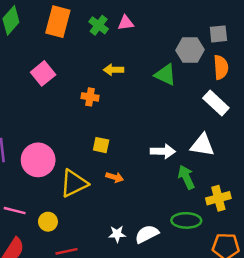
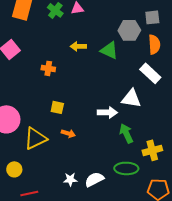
yellow arrow: (113, 70) -> (78, 46), moved
white triangle: (202, 145) -> (131, 98), moved

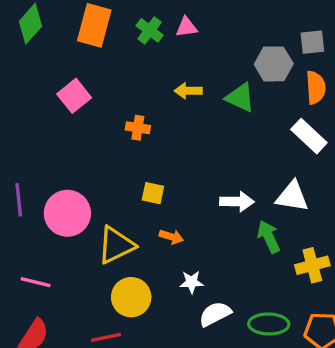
white triangle: (131, 98) -> (292, 196), moved
green ellipse: (126, 168) -> (269, 324), moved
yellow circle: (14, 169) -> (131, 297), moved, size x1.5
white star: (70, 179) -> (192, 282), moved

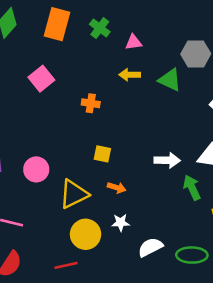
pink triangle: (187, 27) -> (134, 42), moved
pink circle: (67, 213) -> (36, 169), size x0.7
white star: (192, 282) -> (121, 223), moved

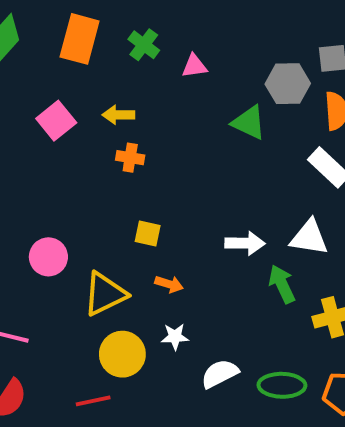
yellow arrow: (130, 75) -> (118, 115), moved

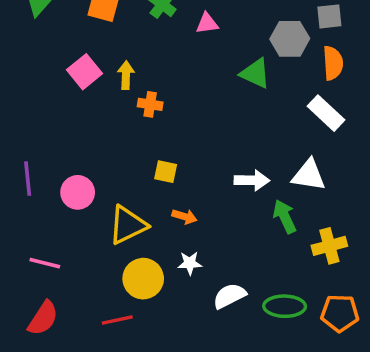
yellow arrow: (118, 115) -> (126, 75), moved, turned 92

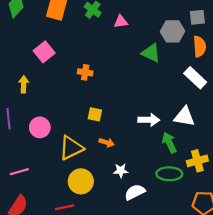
yellow arrow: (126, 75) -> (24, 84), moved
pink line: (45, 263) -> (19, 172), turned -30
white star: (190, 263) -> (121, 171), moved
green ellipse: (285, 306) -> (169, 174), moved

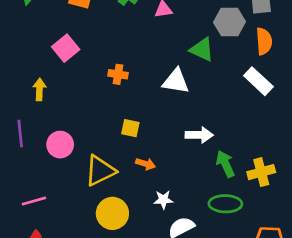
white triangle: (184, 117) -> (176, 81), moved
yellow cross: (197, 161) -> (261, 172), moved

